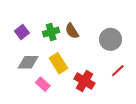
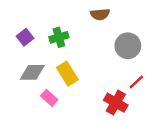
brown semicircle: (72, 31) -> (100, 14), moved, turned -63
red cross: (84, 81) -> (116, 103), moved

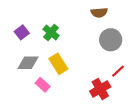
brown semicircle: (100, 14) -> (99, 13), moved
green cross: (59, 37) -> (51, 32), turned -35
red cross: (116, 103) -> (100, 89), turned 30

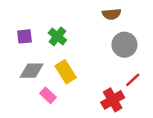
purple square: (22, 32) -> (24, 36), turned 32

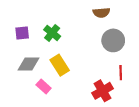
red line: (133, 80) -> (121, 73), turned -48

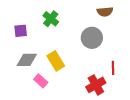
brown semicircle: (101, 13) -> (105, 12), moved
green cross: (52, 33) -> (51, 19), moved
gray circle: (113, 40) -> (92, 38), moved

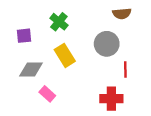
yellow rectangle: (56, 61) -> (65, 55), moved
red line: (113, 68) -> (125, 69), moved
red cross: (96, 85) -> (111, 99), turned 30

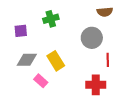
green cross: (59, 22) -> (51, 19), turned 35
yellow rectangle: (65, 55) -> (56, 61), moved

